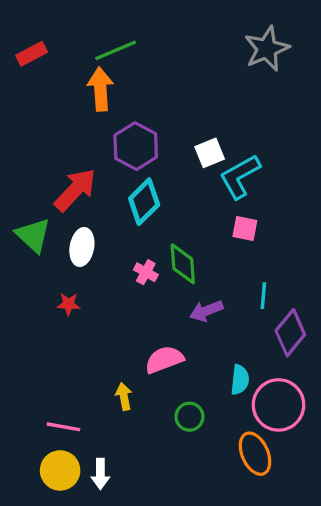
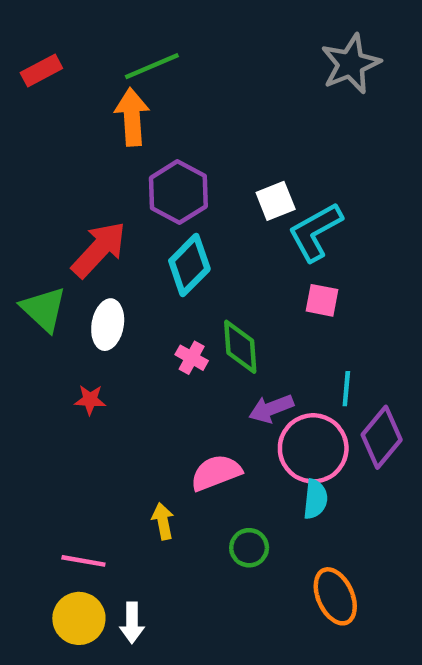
pink circle: (279, 405) -> (313, 448), moved

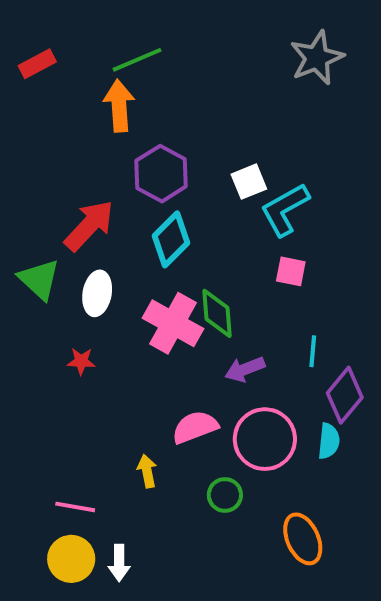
pink cross: (192, 358) -> (173, 323), size x2.0
pink circle: (313, 448) -> (265, 439), moved
cyan semicircle: (315, 499) -> (329, 441), moved

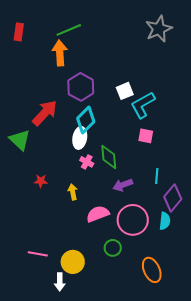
red rectangle: (37, 64) -> (19, 32), turned -54
white ellipse: (97, 293) -> (80, 138), moved
pink cross: (173, 323) -> (87, 162), size x0.5
yellow arrow: (147, 471) -> (73, 192), moved
yellow circle: (71, 559) -> (73, 262), moved

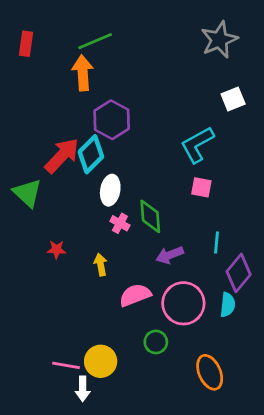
white square: (125, 91) -> (233, 99), moved
cyan diamond: (86, 120) -> (91, 154), moved
pink line: (38, 254) -> (66, 365), moved

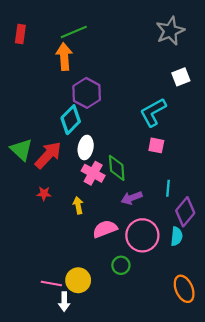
red arrow: (62, 156) -> (48, 155), moved
pink cross: (120, 223) -> (93, 173), size x1.5
orange ellipse: (210, 372) -> (184, 289), moved

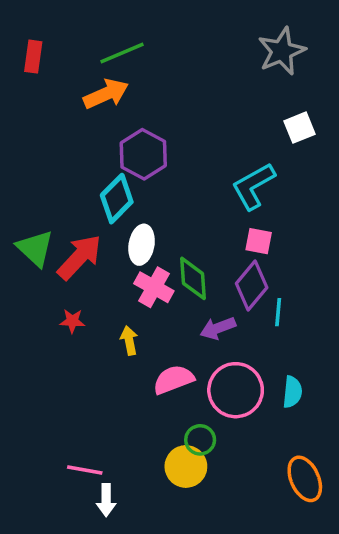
orange arrow: (64, 57) -> (106, 94), turned 70
purple diamond: (185, 212) -> (252, 285), moved
yellow circle: (78, 280) -> (186, 466), moved

